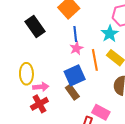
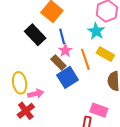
black rectangle: (35, 26) -> (35, 35), moved
brown rectangle: (72, 92) -> (58, 62), moved
red cross: (39, 104) -> (26, 111), moved

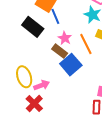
blue line: (62, 36) -> (55, 16), moved

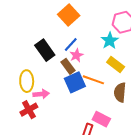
blue line: (55, 16) -> (71, 45), moved, turned 49
black rectangle: (33, 27) -> (45, 50), moved
orange line: (86, 44) -> (93, 80), moved, turned -60

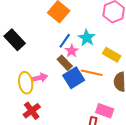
cyan star: (110, 41) -> (87, 38), moved
black rectangle: (45, 50) -> (15, 40), moved
pink arrow: (41, 94) -> (40, 78), moved

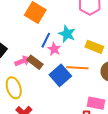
brown rectangle: (65, 63) -> (35, 62), moved
pink arrow: (40, 78) -> (23, 61), moved

